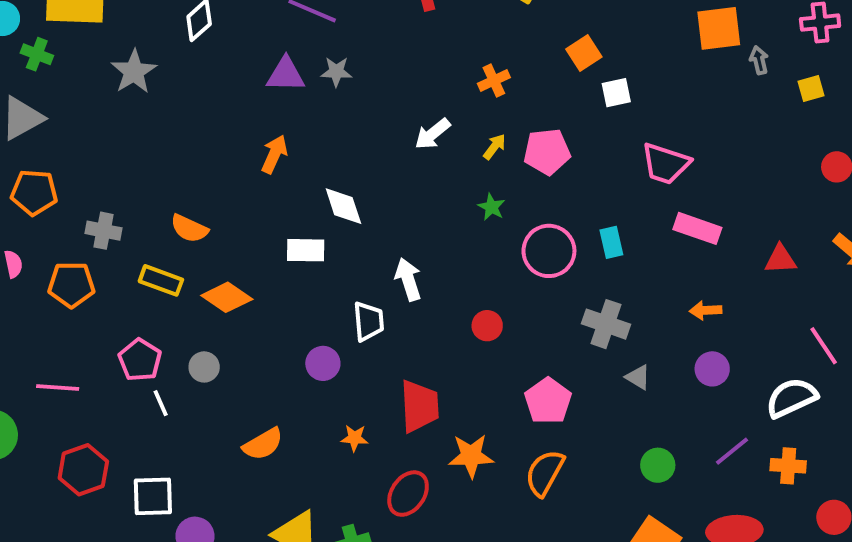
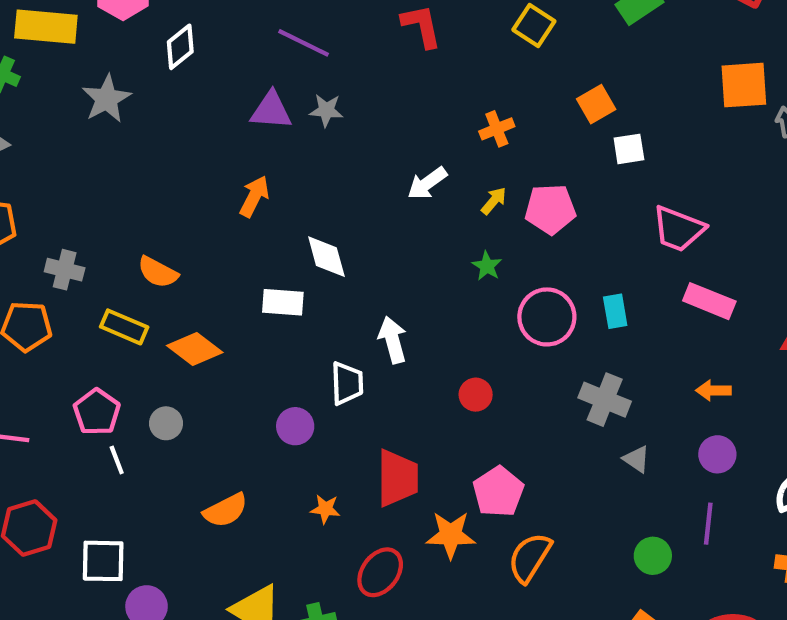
pink pentagon: (548, 401) -> (498, 492), moved
purple line: (732, 451) -> (708, 524), moved, turned -48

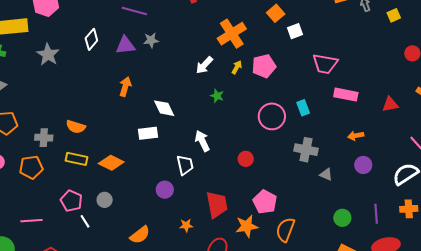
white diamond: (180, 47) -> (91, 39), moved
orange cross: (497, 129) -> (232, 34), size x1.8
green star: (487, 266) -> (217, 96), moved
orange semicircle: (158, 272) -> (76, 127), moved
purple line: (708, 524) -> (376, 214), moved

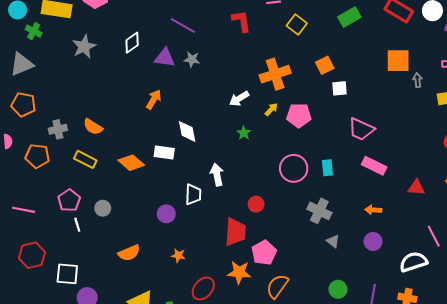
gray cross: (44, 138) -> (58, 129), turned -30
orange diamond: (111, 163) -> (131, 163), moved
red trapezoid: (217, 205) -> (235, 232), moved

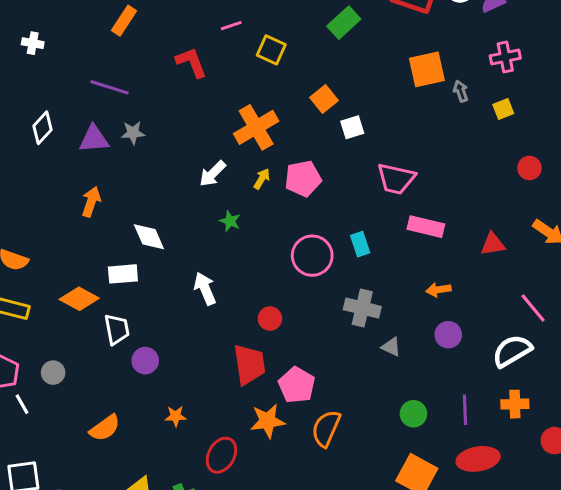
white trapezoid: (193, 194) -> (117, 329), moved

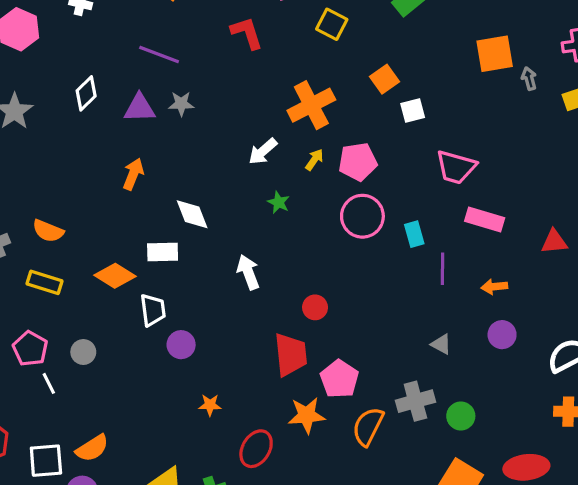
pink circle: (312, 256) -> (362, 216), moved
gray cross: (362, 308) -> (415, 401), moved, turned -32
purple line: (465, 410) -> (442, 269), moved
orange semicircle: (105, 428) -> (92, 448), moved

